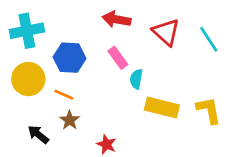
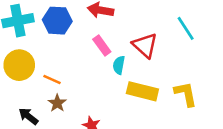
red triangle: (166, 32) -> (145, 45), moved
blue hexagon: (70, 58) -> (57, 21), moved

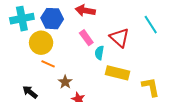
yellow circle: (19, 65) -> (41, 43), moved
yellow L-shape: (186, 94) -> (151, 87), moved
brown star: (57, 103) -> (65, 82), moved

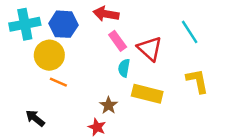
pink rectangle: (86, 38) -> (118, 41), moved
brown star: (65, 82) -> (109, 105), moved
yellow L-shape: (151, 87) -> (197, 81), moved

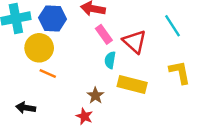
black arrow: (35, 118) -> (26, 108), turned -30

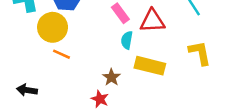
red triangle: (135, 42) -> (152, 21), turned -45
black arrow: (26, 108) -> (27, 90), moved

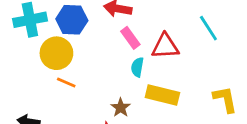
yellow L-shape: (200, 53) -> (225, 99), moved

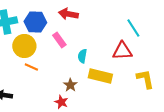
pink rectangle: (130, 38) -> (59, 40), moved
red triangle: (165, 46) -> (122, 51), moved

